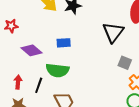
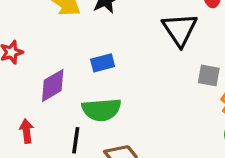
purple diamond: (32, 50) -> (53, 85), turned -60
red arrow: (18, 82) -> (27, 131), moved

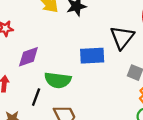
blue rectangle: (103, 63) -> (92, 56), moved, size x1.5

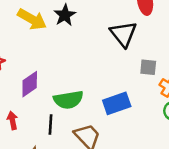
blue rectangle: (92, 56) -> (117, 103), moved

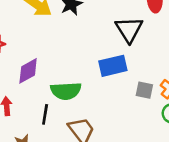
gray square: (148, 67) -> (144, 90), moved
blue rectangle: (117, 103) -> (113, 66), moved

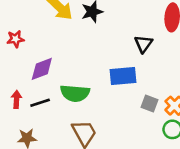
black triangle: (129, 29) -> (143, 44), size x0.7
black line: (45, 114) -> (40, 103), moved, turned 54

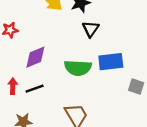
black triangle: (143, 44) -> (91, 29), moved
green semicircle: (75, 93) -> (78, 68), moved

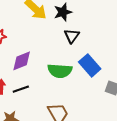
blue rectangle: (111, 62) -> (90, 65), turned 55

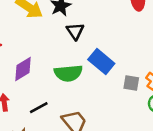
black line: (21, 89) -> (39, 108), moved

